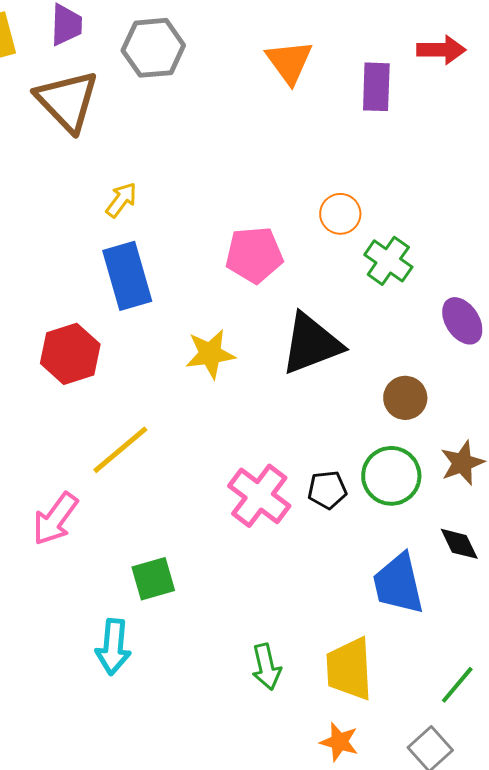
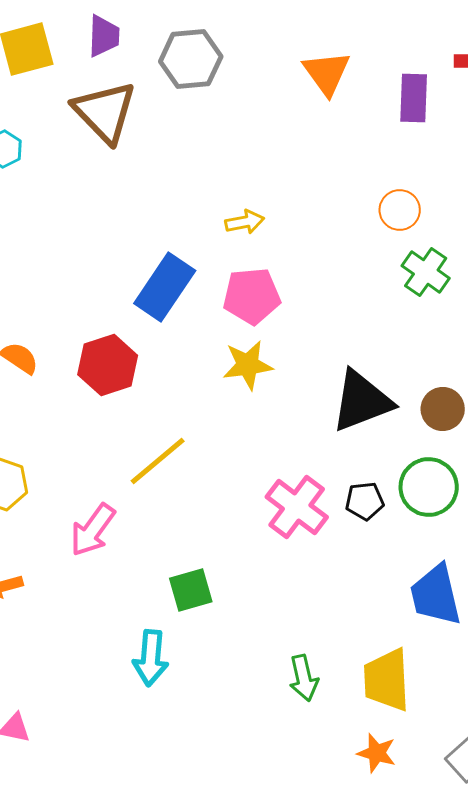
yellow arrow: (121, 200) -> (245, 222), moved, turned 42
orange circle: (340, 214) -> (400, 210), moved
pink pentagon: (254, 255) -> (252, 296), moved
blue rectangle: (127, 276) -> (165, 287), turned 50
black triangle: (311, 344) -> (362, 401), moved

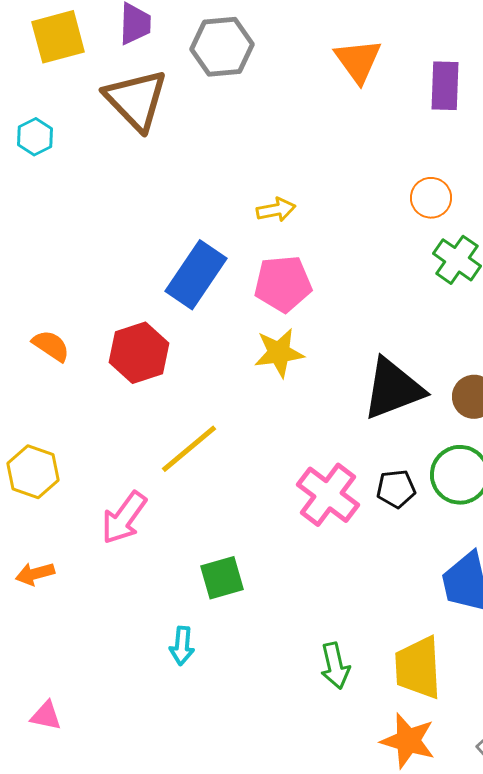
cyan arrow: (151, 658) -> (182, 646), size x0.7
orange star: (377, 753) -> (408, 741), size x1.4

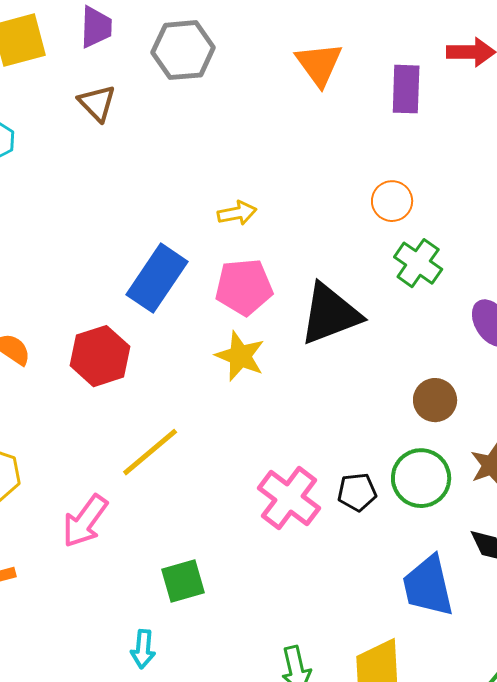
brown triangle: (136, 100) -> (97, 103), size x0.6
yellow star: (279, 353) -> (240, 356), turned 30
black triangle: (393, 389) -> (330, 314), moved

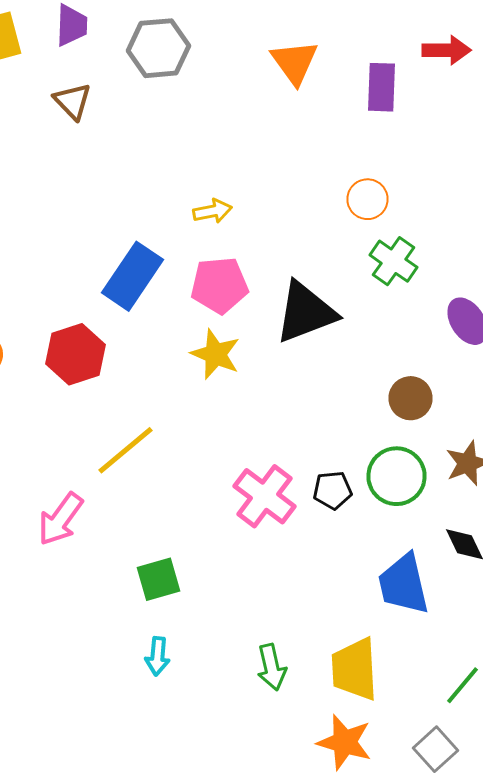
cyan arrow: (143, 649) -> (158, 656), moved

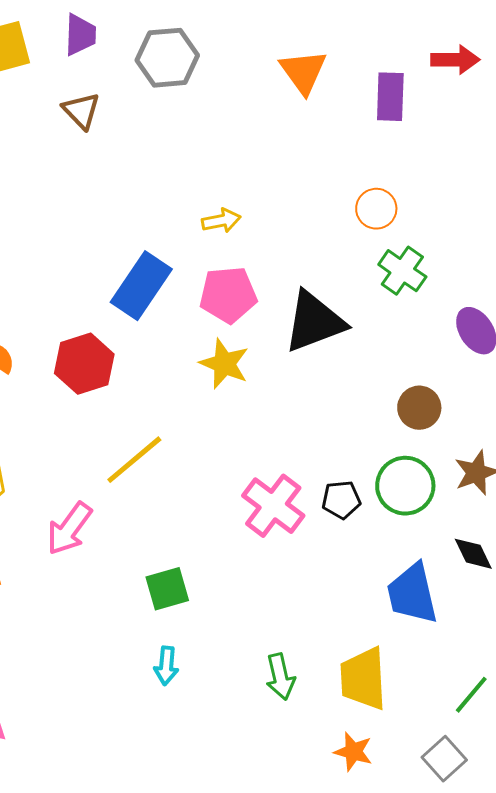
orange star: (344, 742) -> (353, 752), size x0.7

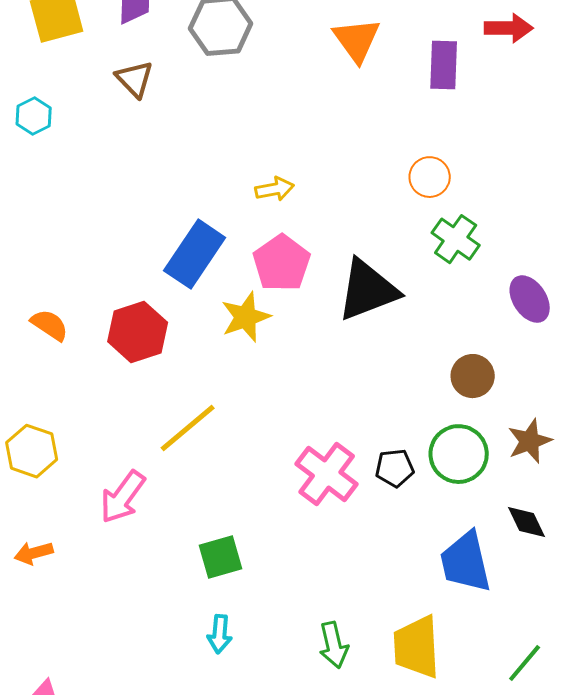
pink pentagon: (228, 295) -> (282, 263), turned -30
yellow star: (224, 364) -> (246, 317), moved, turned 30

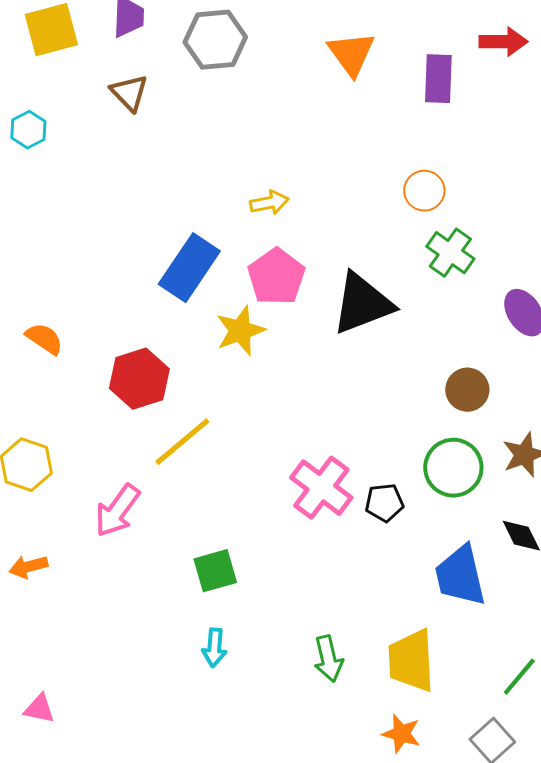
red hexagon: (138, 332) -> (139, 379), moved
black pentagon: (395, 468) -> (384, 503), moved

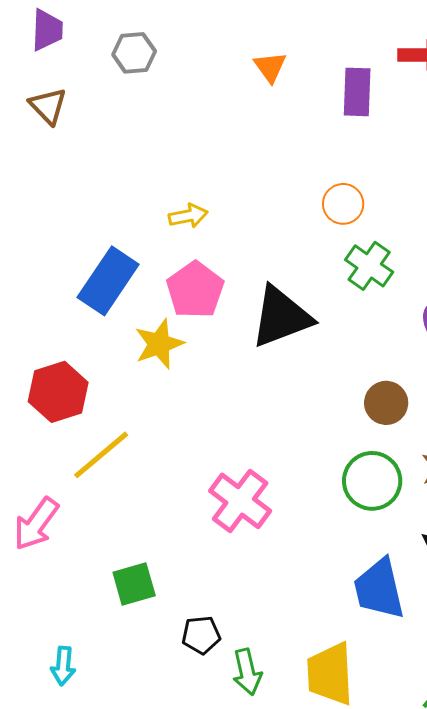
gray hexagon: (215, 40) -> (134, 53), size x0.7
orange triangle: (351, 54) -> (270, 67), size x0.7
black pentagon: (384, 503) -> (201, 635), moved
cyan arrow: (214, 648) -> (63, 666), moved

